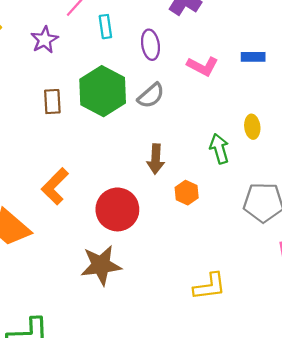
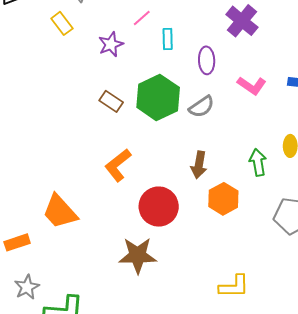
brown rectangle: (52, 102) -> (111, 101), turned -60
orange L-shape: (55, 186) -> (118, 165), moved
orange hexagon: (187, 193) -> (223, 199), size x1.4

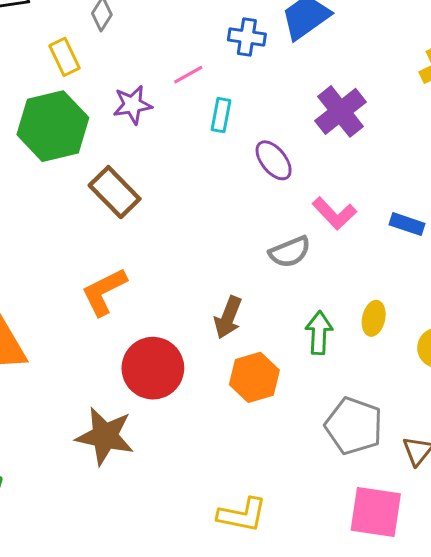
purple ellipse: (207, 60) -> (274, 160), turned -48
green hexagon: (158, 97) -> (53, 126), moved
brown rectangle: (111, 101) -> (115, 192), size x1.4
gray semicircle: (201, 107) -> (290, 252), moved

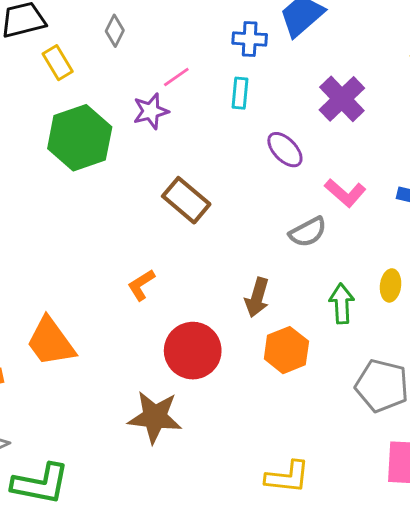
yellow rectangle: (65, 57) -> (58, 63), moved
pink line: (188, 75) -> (176, 77), moved
cyan rectangle: (221, 115) -> (240, 93), moved
brown rectangle: (115, 192) -> (186, 200), moved
orange L-shape: (104, 292) -> (141, 285), size x0.7

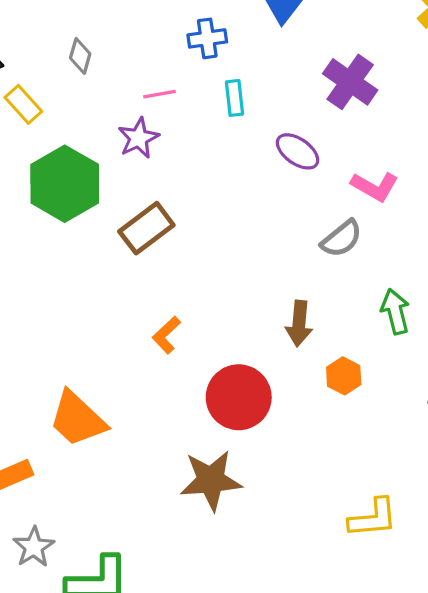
blue cross: (250, 39) -> (207, 38), moved
pink line: (176, 77) -> (160, 94), turned 36
brown rectangle: (186, 200) -> (146, 228), moved, turned -66
orange hexagon: (286, 350) -> (344, 376), size x0.7

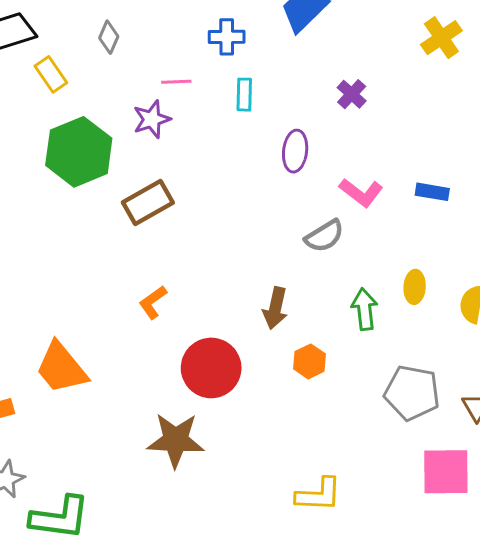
purple cross: (350, 82) -> (352, 94), size x0.6
purple ellipse: (298, 151) -> (295, 151), turned 54

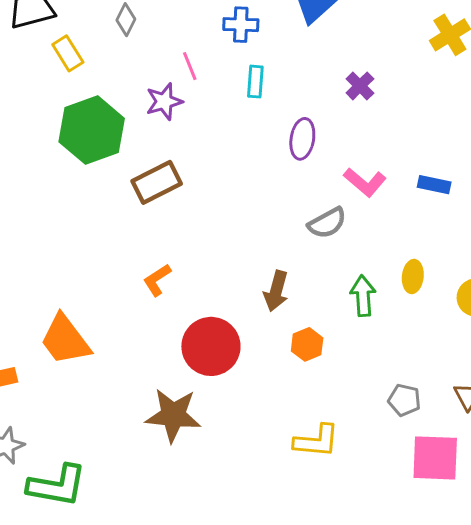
pink line: (176, 82) -> (190, 66), turned 68
gray pentagon: (412, 393) -> (404, 400), moved, size x0.6
yellow L-shape: (319, 495) -> (316, 441), moved

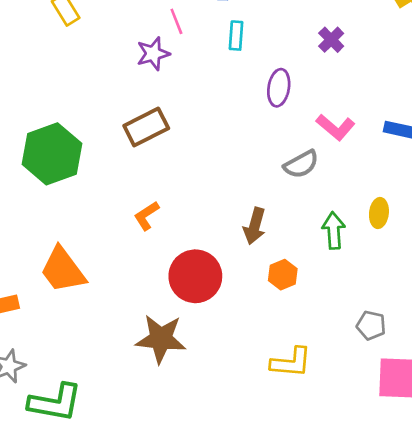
green hexagon: (92, 130) -> (52, 154), moved

